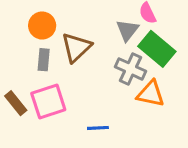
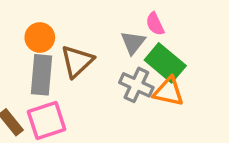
gray rectangle: (44, 60) -> (41, 75), size x1.6
orange triangle: (151, 94) -> (169, 92), moved

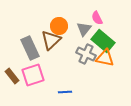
orange circle: (40, 37) -> (59, 26), moved
gray rectangle: (41, 75) -> (30, 48), turned -30

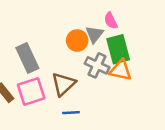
orange circle: (59, 26) -> (77, 41), moved
brown triangle: (51, 40) -> (63, 84), moved
green rectangle: (103, 41) -> (118, 49), turned 35

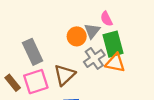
gray cross: (97, 65) -> (94, 58), turned 30

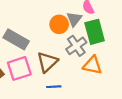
gray rectangle: (33, 52) -> (16, 39), turned -35
orange triangle: (115, 63) -> (92, 65), moved

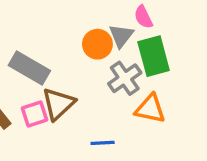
brown triangle: (47, 62) -> (58, 104), moved
pink square: (19, 68) -> (34, 114), size x0.7
blue line: (54, 87) -> (103, 143), moved

